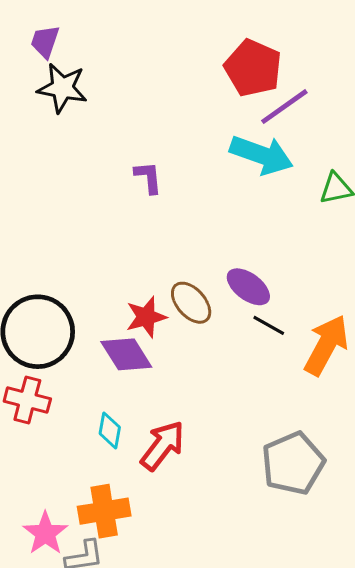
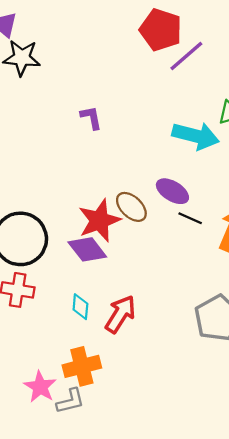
cyan arrow: (261, 155) -> (196, 136), moved
red star: (146, 317) -> (99, 221), size x1.4

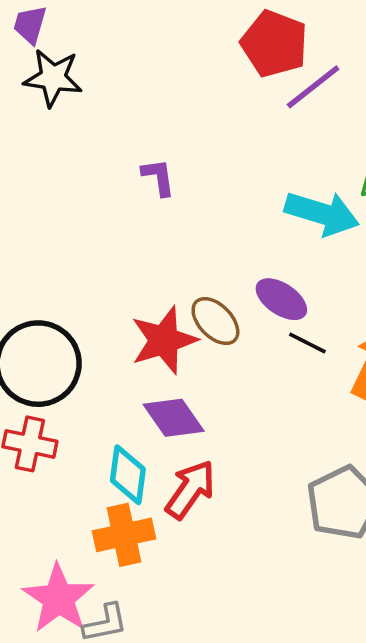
purple diamond: (87, 249) -> (174, 418), moved
cyan diamond: (80, 307) -> (128, 475), size x1.4
orange cross: (82, 366) -> (124, 535), moved
pink star: (40, 387) -> (59, 598), size x1.4

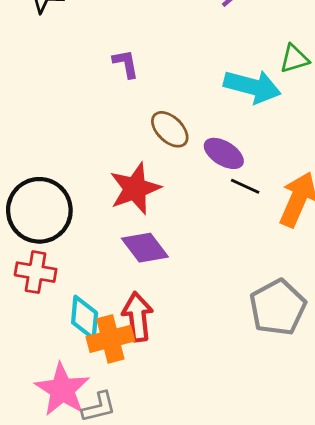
brown ellipse: (215, 321) -> (170, 129), moved
cyan diamond: (128, 475) -> (85, 318), moved
red arrow: (190, 489) -> (138, 317), moved, turned -39

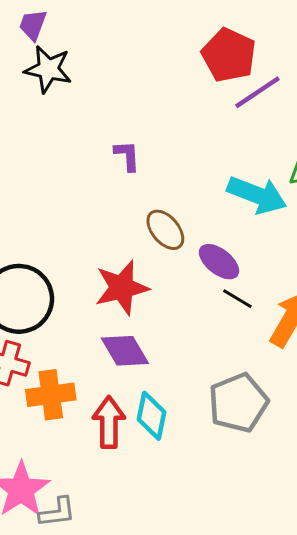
gray pentagon: (278, 307) -> (238, 403), moved
cyan diamond: (85, 318) -> (152, 416), moved
orange cross: (110, 339) -> (51, 395), moved

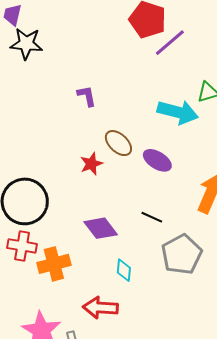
red star: (122, 288) -> (91, 164), moved, size x0.6
black line: (237, 299) -> (152, 217), moved
cyan diamond: (152, 416) -> (124, 270), size x0.7
red arrow: (109, 422) -> (100, 308), moved, turned -80

